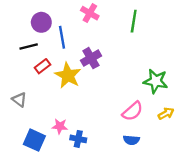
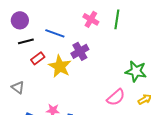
pink cross: (90, 13) -> (91, 19), moved
purple circle: (41, 22) -> (20, 20), moved
blue line: (62, 37) -> (55, 33), turned -60

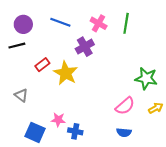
blue line: (55, 33) -> (60, 22), moved
black line: (26, 41) -> (17, 46), moved
purple cross: (80, 51) -> (85, 47), moved

